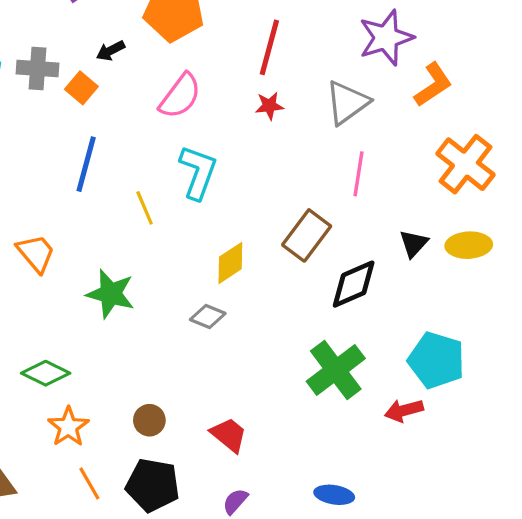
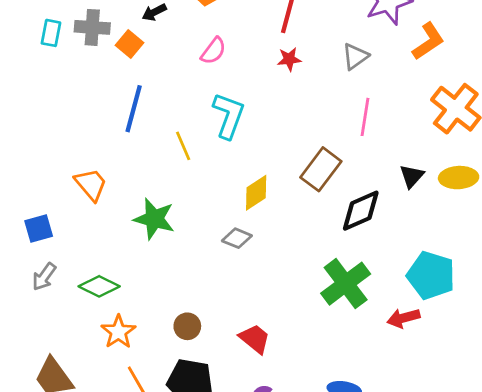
pink semicircle: (180, 96) -> (213, 51), size x0.7
gray triangle: (347, 103) -> (355, 56), size x0.7

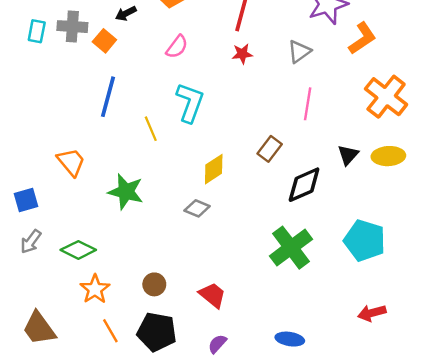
brown rectangle: (321, 169) -> (270, 149), size x0.7
red arrow: (403, 318) -> (372, 313), moved

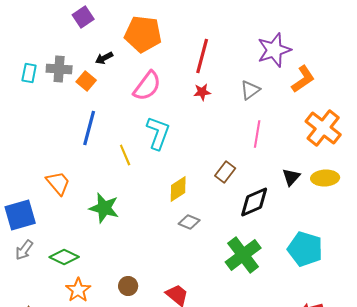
pink semicircle: (177, 47) -> (147, 86), size x1.5
blue square: (26, 200) -> (20, 215), size x1.5
gray diamond: (197, 208) -> (189, 222), moved

